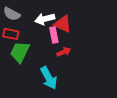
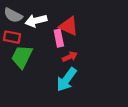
white arrow: (45, 19) -> (36, 21), moved
cyan arrow: (49, 78) -> (66, 80), moved, turned 65

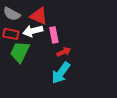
white arrow: (36, 21) -> (33, 31), moved
red triangle: (69, 26) -> (39, 16), moved

